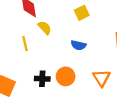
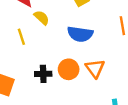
blue semicircle: (78, 45) -> (80, 34), size x1.5
orange triangle: (102, 78) -> (95, 68), moved

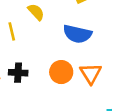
black cross: (43, 74) -> (18, 73), moved

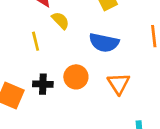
orange circle: (61, 72) -> (76, 77), moved

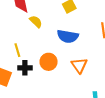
yellow line: (36, 41) -> (17, 50), moved

